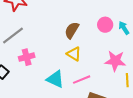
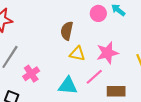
pink star: (115, 61) -> (107, 53), moved

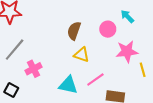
pink circle: (98, 13) -> (108, 29), moved
pink star: (107, 53) -> (127, 51), moved

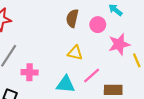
brown semicircle: (74, 31) -> (72, 18), moved
pink cross: (33, 69) -> (30, 72), turned 35

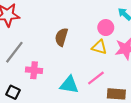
brown semicircle: (72, 18) -> (61, 37), moved
yellow triangle: (75, 53) -> (99, 47), moved

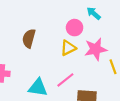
yellow triangle: (99, 47) -> (68, 48), turned -42

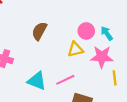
cyan arrow: (94, 13) -> (107, 33), moved

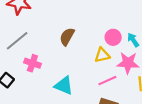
pink line: (65, 80) -> (107, 81), moved

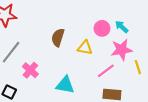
yellow triangle: (102, 55) -> (85, 48), moved, turned 35
pink cross: (32, 63) -> (30, 70), turned 35

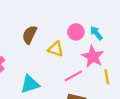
pink star: (122, 50) -> (93, 57), turned 30
cyan triangle: (65, 85) -> (30, 84), turned -36

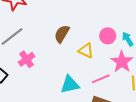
cyan triangle: (30, 84) -> (70, 85), moved

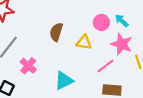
cyan triangle: (70, 85) -> (64, 81), moved

